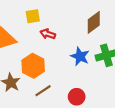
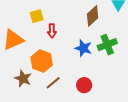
red arrow: (48, 34) -> (52, 31), turned -104

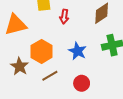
red arrow: (52, 31) -> (64, 17), moved
blue star: (83, 48) -> (78, 51), moved

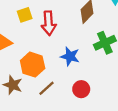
red arrow: (64, 17) -> (49, 23), size x1.5

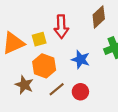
yellow square: (25, 15) -> (39, 39), moved
red circle: (81, 89) -> (80, 92), moved

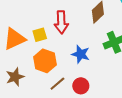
brown star: (24, 85) -> (15, 77), moved, turned 30

